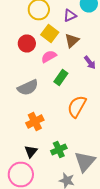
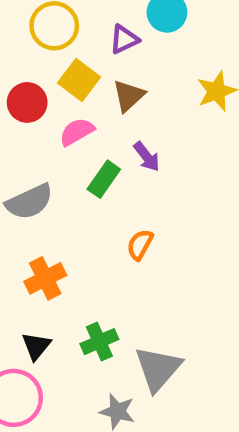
purple arrow: (90, 62) -> (147, 157), moved
orange semicircle: (77, 106) -> (140, 245), size x0.6

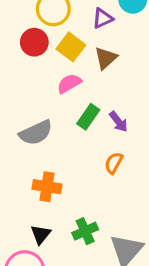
red circle: (27, 102) -> (34, 42), moved
purple arrow: (147, 157) -> (118, 122), moved
orange cross: (45, 278) -> (47, 187), turned 36

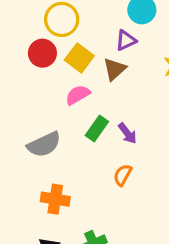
purple triangle: (103, 18) -> (126, 40), moved

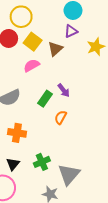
purple triangle: (126, 40) -> (71, 31), moved
green rectangle: (97, 129) -> (45, 99), moved

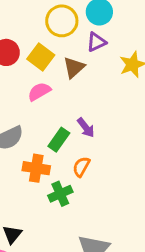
yellow circle: (21, 17) -> (62, 21), moved
orange cross: (17, 133) -> (36, 168), moved
green cross: (42, 162) -> (60, 194), moved

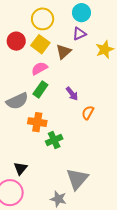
yellow circle: (62, 21) -> (43, 19), moved
green rectangle: (59, 140) -> (40, 89), moved
orange semicircle: (81, 167) -> (88, 113), moved

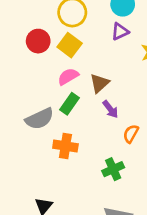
brown triangle: (64, 52) -> (99, 83), moved
green cross: (54, 140) -> (113, 169), moved

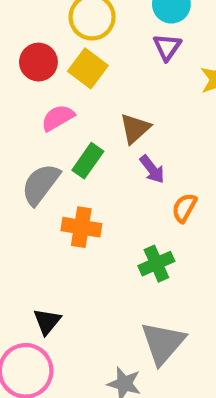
purple triangle: (120, 31) -> (167, 47), turned -30
pink semicircle: (68, 76) -> (58, 118), moved
gray semicircle: (40, 119) -> (41, 184), turned 152

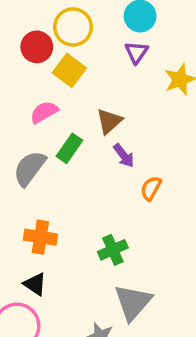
red circle: (38, 62) -> (37, 47), moved
orange cross: (81, 227) -> (40, 237), moved
green cross: (156, 264) -> (113, 250), moved
black triangle: (47, 321) -> (35, 284), turned -35

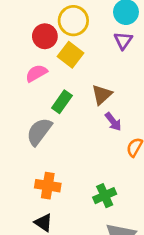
pink semicircle: (44, 112) -> (36, 73), moved
green rectangle: (69, 148) -> (62, 102), moved

